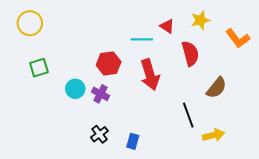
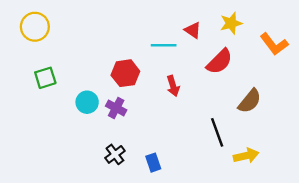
red semicircle: (190, 53) -> (219, 62), turned 60
red arrow: (150, 75) -> (173, 86), size x0.6
blue rectangle: (133, 141) -> (153, 163), turned -35

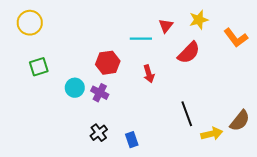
red triangle: (193, 30) -> (166, 26), turned 35
brown semicircle: (250, 101) -> (240, 121), moved

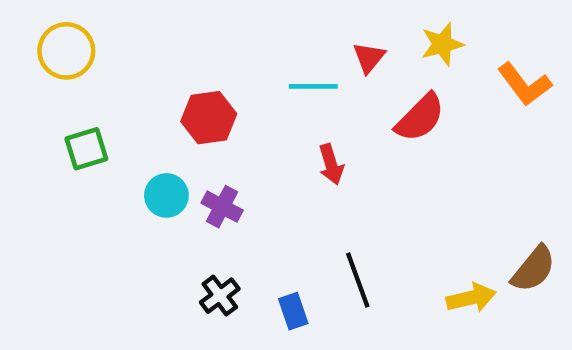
red hexagon: (108, 63) -> (209, 118), moved
black line: (187, 114) -> (358, 280), moved

